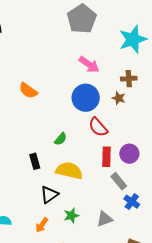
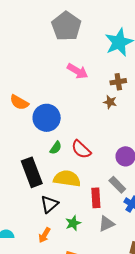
blue circle: (86, 98) -> (47, 118), moved
red semicircle: (98, 127) -> (81, 149), moved
red rectangle: (107, 157) -> (96, 198), moved
black rectangle: (35, 161) -> (32, 172), size x1.8

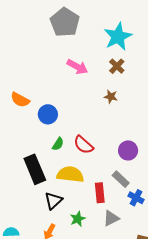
brown cross: (118, 82) -> (117, 66), moved, turned -35
blue circle: (47, 118) -> (48, 114), size x0.7

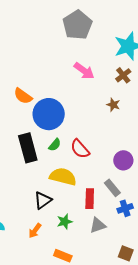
blue circle: (48, 114) -> (49, 114), size x1.6
black rectangle: (35, 169) -> (28, 148), moved
blue cross: (136, 198) -> (125, 208), turned 35

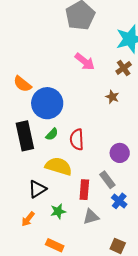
red semicircle: (80, 149) -> (77, 140), turned 35
blue cross: (125, 208) -> (119, 201), turned -35

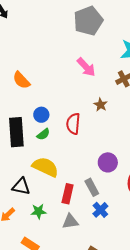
brown star: (112, 97) -> (101, 105), moved
blue circle: (47, 103) -> (41, 115), moved, size x0.5
red semicircle: (77, 140) -> (73, 124), moved
black triangle: (37, 189) -> (21, 186), turned 36

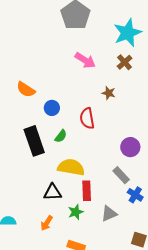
blue circle: (41, 115) -> (52, 108), moved
red rectangle: (68, 194) -> (87, 191), moved

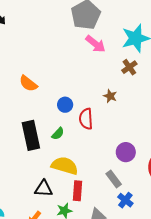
pink arrow: (85, 60) -> (96, 44), moved
blue circle: (52, 108) -> (65, 105), moved

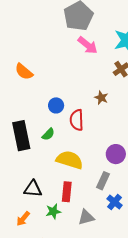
orange semicircle: (28, 83) -> (24, 72), moved
yellow semicircle: (65, 166) -> (70, 160), moved
gray rectangle: (114, 179) -> (103, 181), turned 60

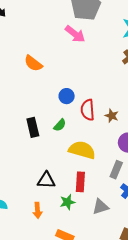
pink arrow: (88, 45) -> (75, 34), moved
brown star: (101, 98) -> (112, 116), moved
black rectangle: (21, 136) -> (33, 127), size x0.7
orange arrow: (23, 219) -> (38, 210), turned -42

